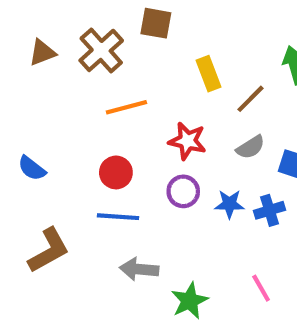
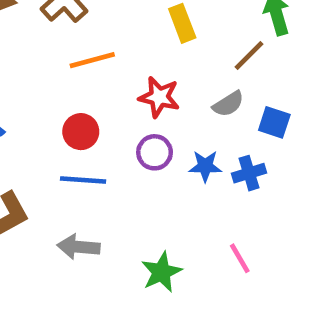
brown line: (251, 99) -> (249, 56), moved
gray arrow: (139, 269) -> (78, 247), moved

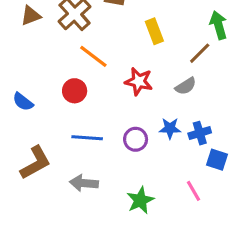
orange line: (92, 60) -> (93, 56), turned 52
blue square: (274, 122) -> (217, 160), moved
red circle: (81, 132) -> (75, 91), moved
purple circle: (155, 152) -> (136, 139), moved

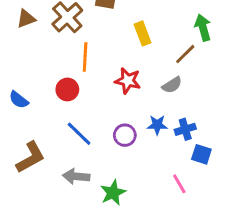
orange line: (93, 56) -> (85, 57), turned 56
blue line: (87, 138) -> (79, 134), turned 40
green star: (140, 200) -> (113, 193), moved

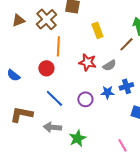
gray semicircle: (172, 85) -> (109, 65), moved
blue cross: (185, 129) -> (126, 86), moved
brown L-shape: (30, 157) -> (21, 114), turned -140
pink line: (179, 184) -> (122, 145), moved

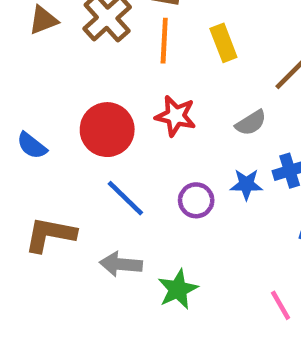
orange line: (58, 46) -> (164, 41), moved
red star: (87, 62) -> (176, 116), moved
red circle: (46, 68) -> (107, 130), size x1.5

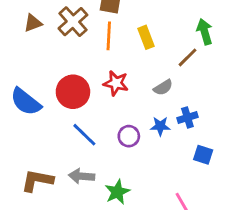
blue semicircle: (32, 146) -> (26, 102), size x1.6
brown L-shape: (50, 235) -> (37, 180), moved

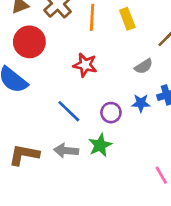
red star: (116, 83) -> (85, 65), moved
red circle: (73, 92) -> (29, 42), moved
green star: (117, 192) -> (100, 145), moved

